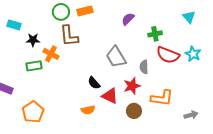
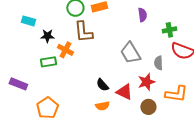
purple semicircle: (128, 19) -> (142, 15), turned 128
black semicircle: (94, 83) -> (102, 85), moved

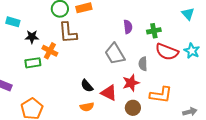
purple semicircle: (142, 15) -> (128, 27), moved

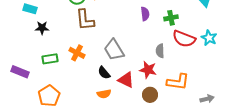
black star: (32, 37) -> (42, 28), moved
orange cross: (50, 51) -> (77, 53), moved
gray trapezoid: (115, 54) -> (114, 50), moved
green rectangle: (33, 63) -> (50, 59), moved
red star: (131, 83) -> (148, 70), turned 30

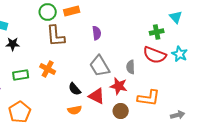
purple semicircle: (145, 14) -> (97, 33), moved
green cross: (171, 18) -> (157, 32), moved
gray trapezoid: (114, 50) -> (100, 66), moved

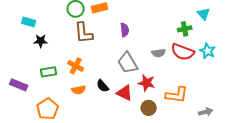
gray semicircle: (131, 67) -> (159, 53), moved, turned -96
orange semicircle: (75, 110) -> (79, 90), moved

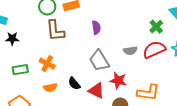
green cross: (185, 29) -> (156, 27), turned -32
red semicircle: (183, 52) -> (154, 50), turned 135

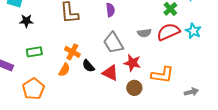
orange cross: (47, 64) -> (72, 52), moved
orange semicircle: (50, 88) -> (64, 70), turned -48

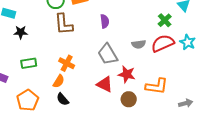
black semicircle: (88, 66) -> (63, 99), moved

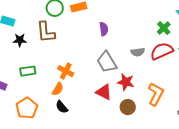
brown L-shape: (64, 24) -> (46, 32), moved
orange L-shape: (157, 86) -> (156, 94), turned -70

